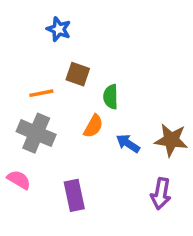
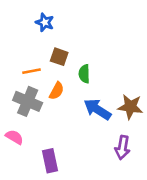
orange semicircle: (93, 126) -> (57, 91), moved
blue arrow: (128, 143) -> (97, 109), size x1.5
purple rectangle: (74, 195) -> (50, 161), moved

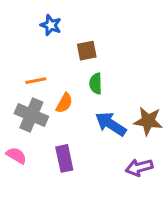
brown square: (59, 57) -> (87, 51), moved, turned -30
purple arrow: (122, 148) -> (139, 167), turned 65
purple rectangle: (50, 161) -> (64, 158), moved

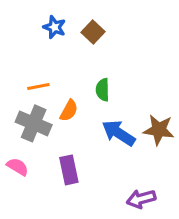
brown square: (87, 51) -> (93, 32), moved, turned -36
purple arrow: (139, 167) -> (141, 199), moved

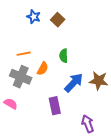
blue arrow: (119, 133) -> (74, 83), turned 100
purple rectangle: (69, 170) -> (55, 106), moved
purple arrow: (141, 199) -> (88, 124), turned 84

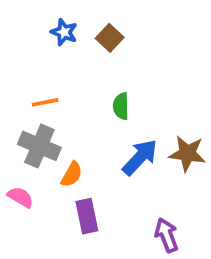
orange semicircle: (43, 69) -> (72, 174), moved
purple rectangle: (55, 106) -> (87, 216), moved

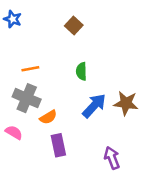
blue star: (64, 32) -> (13, 19), moved
orange semicircle: (72, 174) -> (48, 117), turned 30

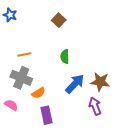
purple arrow: (112, 158) -> (95, 106), moved

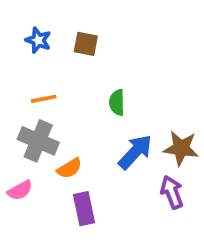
blue star: (10, 15) -> (38, 40), moved
brown square: (59, 20) -> (86, 44), moved, turned -32
pink semicircle: (11, 105) -> (20, 190), turned 120

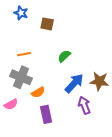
blue star: (38, 40) -> (21, 13), moved
green semicircle: (117, 102) -> (64, 56), turned 48
purple arrow: (172, 192) -> (84, 105), moved

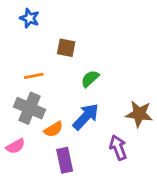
brown square: (47, 24) -> (66, 48), moved
blue arrow: (74, 83) -> (86, 117), moved

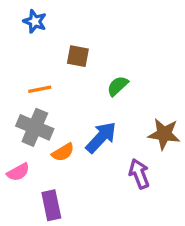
green semicircle: (90, 79) -> (118, 86), moved
purple rectangle: (65, 160) -> (51, 205), moved

